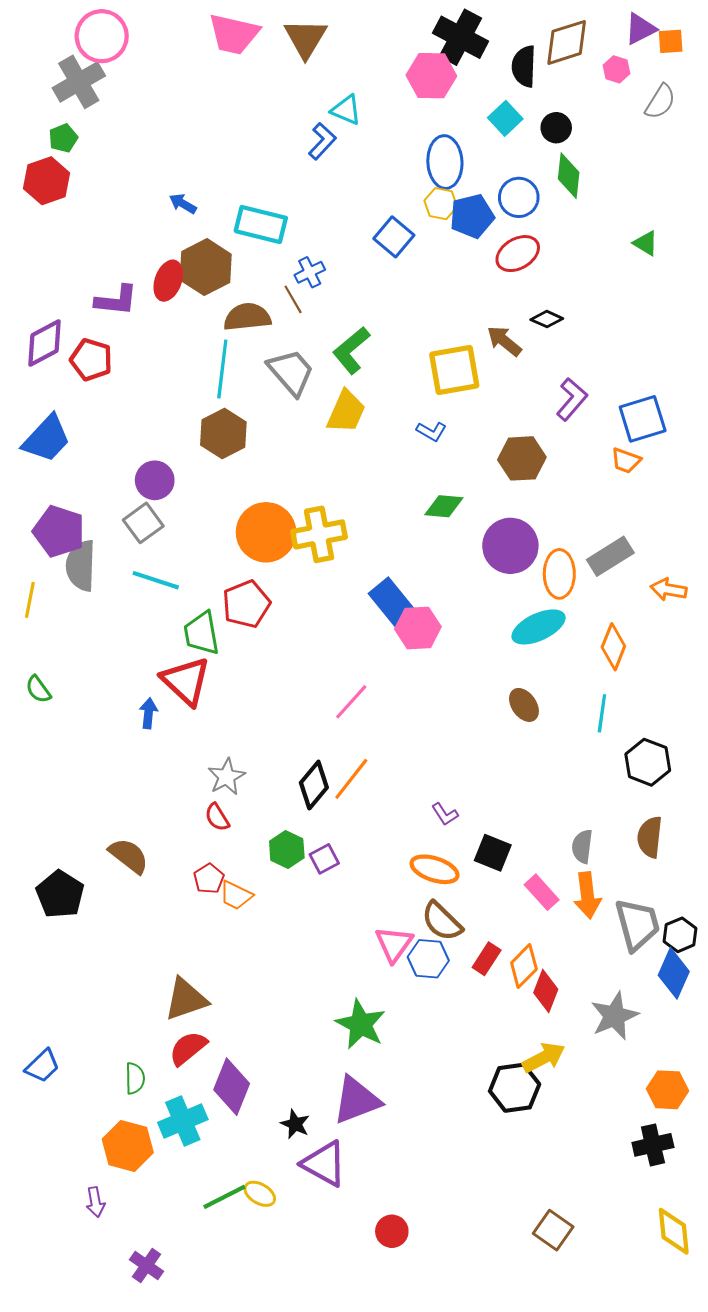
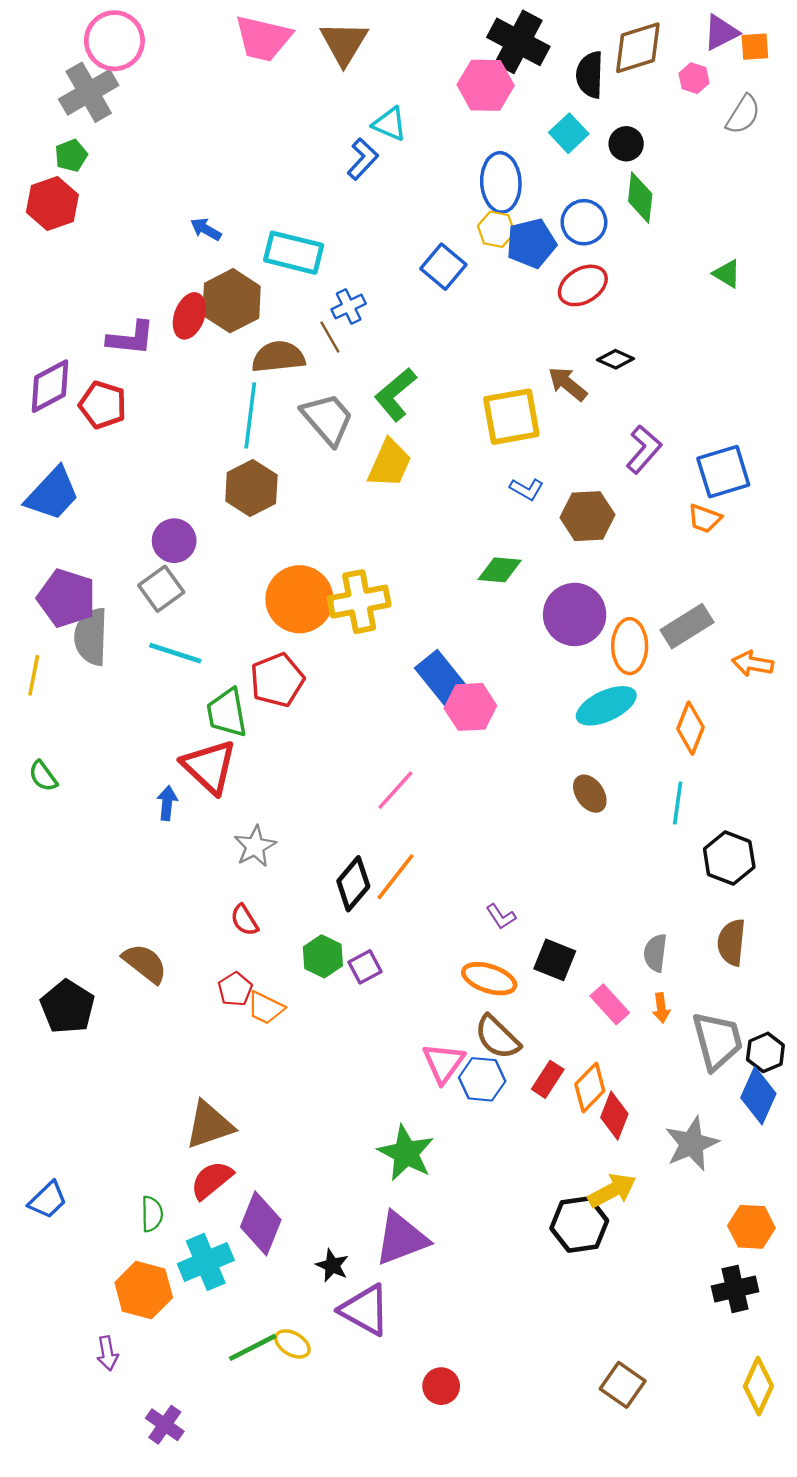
blue L-shape: (431, 431) -> (527, 489), moved
gray star: (226, 777) -> (255, 846), moved
orange arrow: (587, 895) -> (661, 1008), size x0.6
yellow diamond: (674, 1231) -> (758, 1386), turned 30

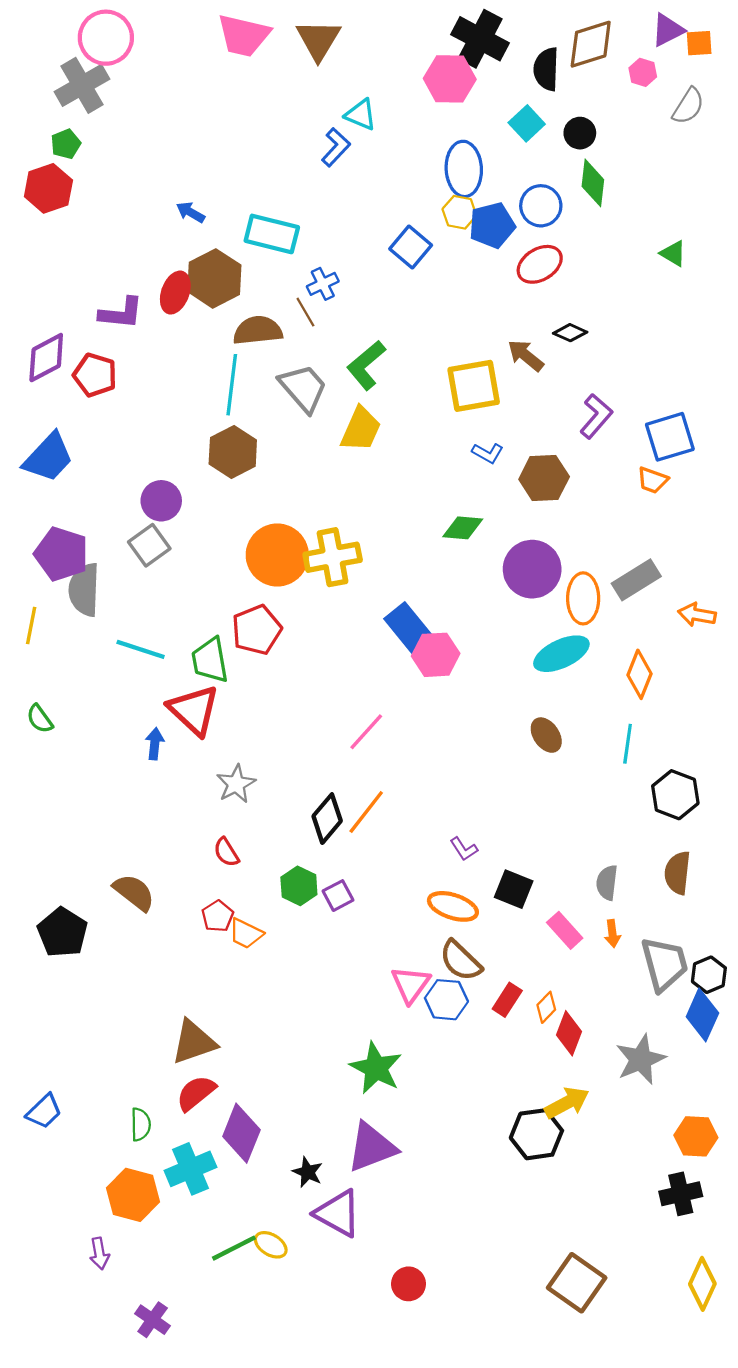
cyan line: (175, 653) -> (141, 649), moved
orange diamond: (590, 1088) -> (546, 1007), size x0.7
brown square: (623, 1385) -> (577, 1283), size x1.4

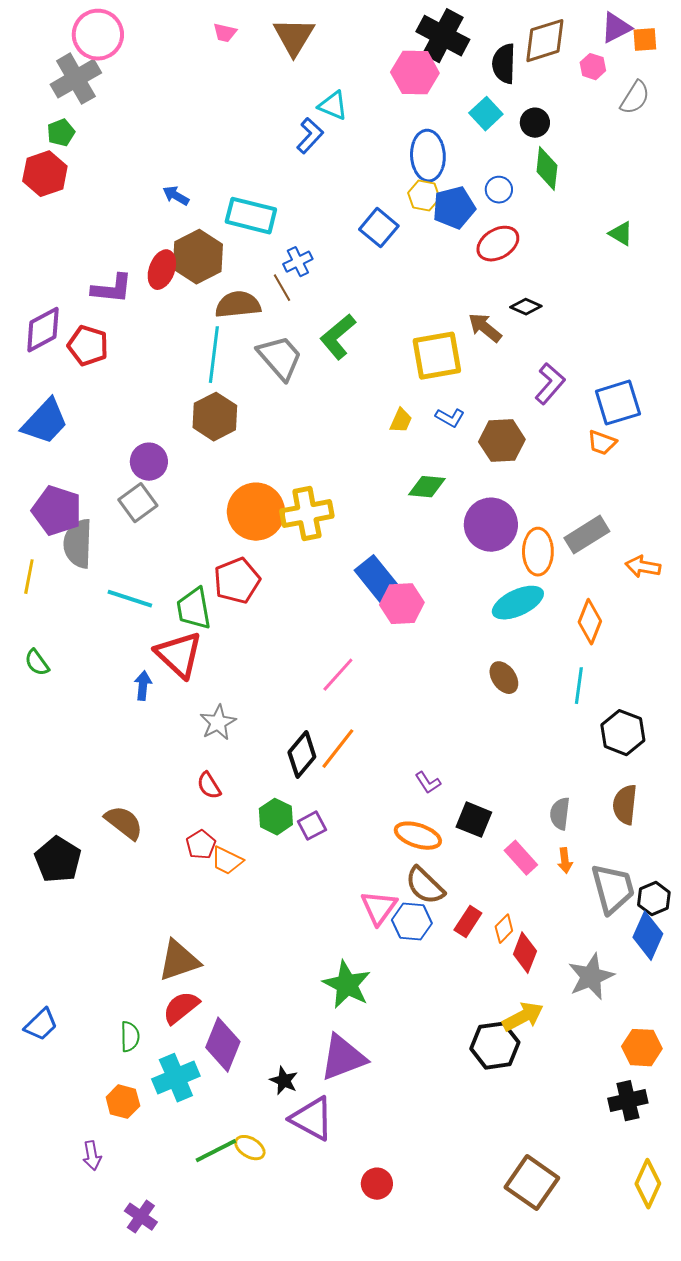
pink trapezoid: (244, 35) -> (225, 33), size x0.5
blue circle: (541, 206) -> (499, 190), size x0.7
yellow trapezoid: (361, 429) -> (401, 421), moved, size x0.6
orange hexagon: (133, 1195) -> (123, 1102), size x0.7

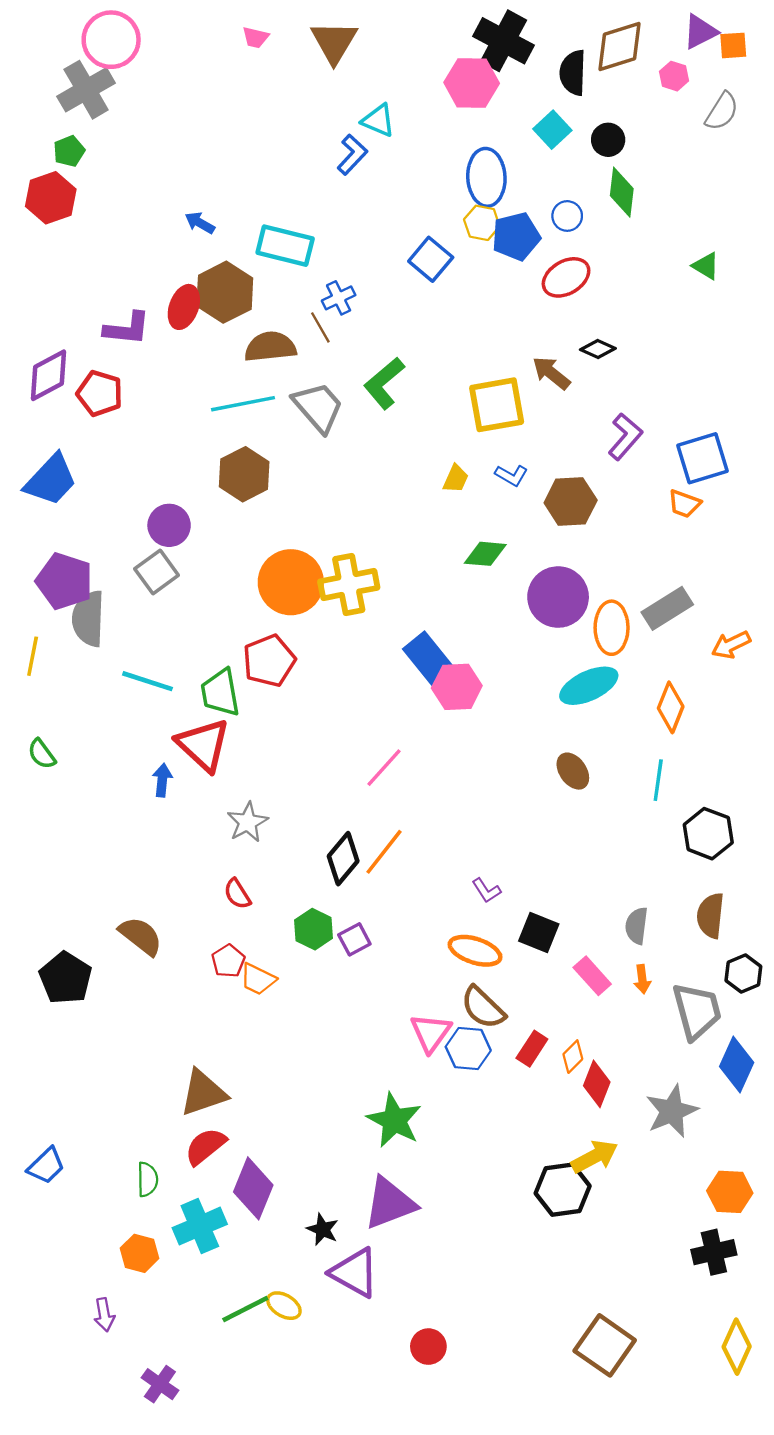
cyan line: (214, 355) -> (243, 404), turned 72
orange arrow: (643, 567) -> (731, 645), turned -36
black hexagon: (654, 899) -> (743, 973), moved

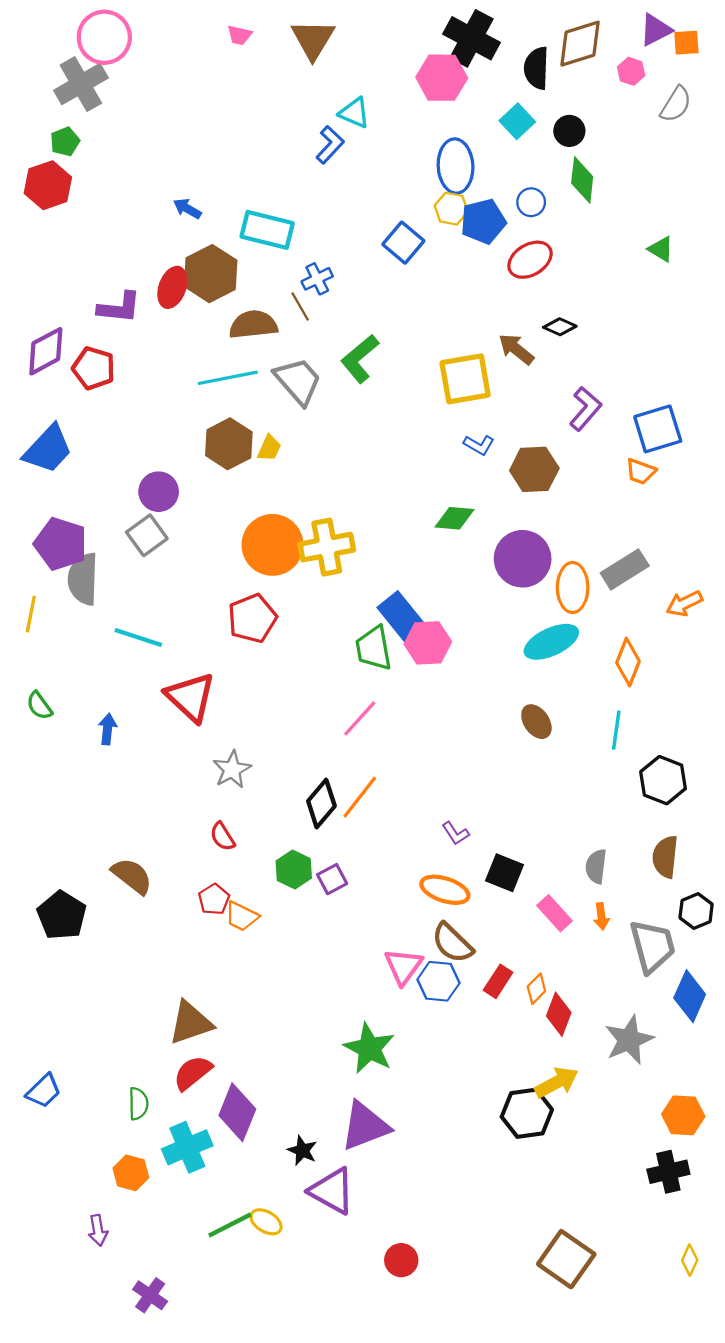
yellow trapezoid: (456, 479) -> (269, 448), moved
green trapezoid: (220, 693) -> (374, 648), moved
blue arrow: (162, 780) -> (107, 729), moved
yellow diamond: (737, 1347) -> (690, 1260), size x0.6

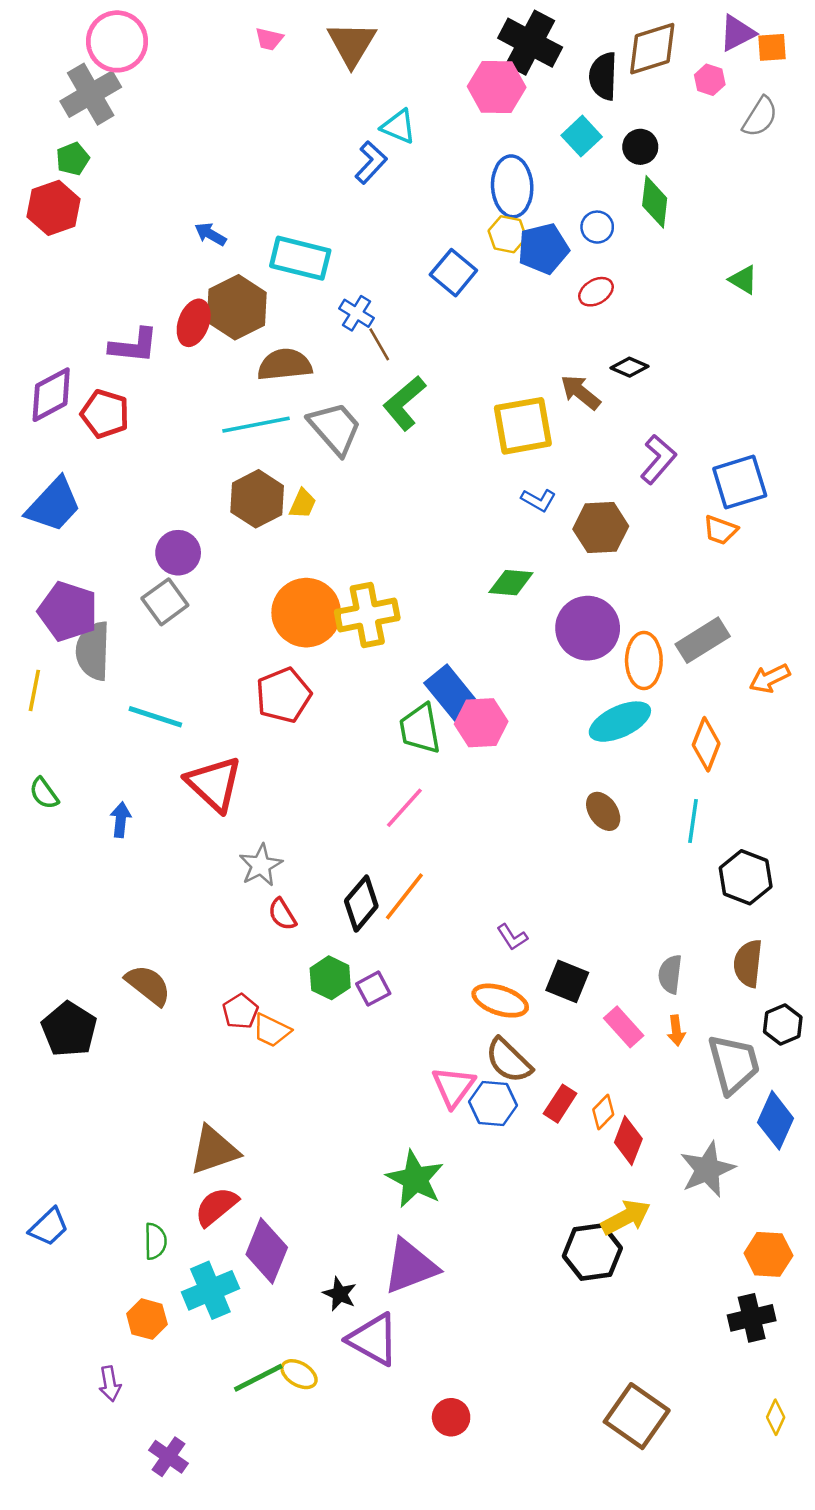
red ellipse: (530, 260) -> (596, 292), size x0.7
blue cross: (317, 279) -> (356, 313), turned -32
brown line: (300, 307) -> (379, 344), moved
red semicircle: (222, 837) -> (282, 914), moved

